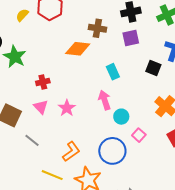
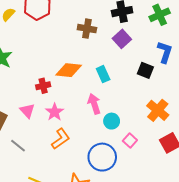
purple square: (131, 38) -> (122, 39), turned -30
orange diamond: (78, 49) -> (69, 70), moved
red cross: (43, 82) -> (43, 86), moved
orange L-shape: (71, 152) -> (61, 139), moved

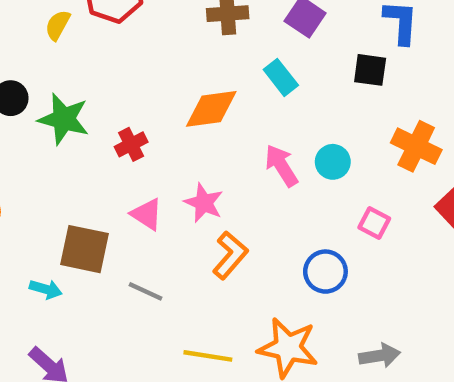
cyan rectangle: (103, 74) -> (281, 77), moved
red cross: (43, 86) -> (131, 144), moved
cyan circle: (112, 121) -> (333, 162), moved
blue circle: (102, 157) -> (325, 272), size x0.7

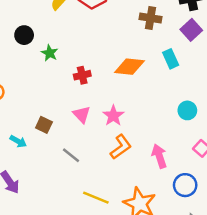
green star: (64, 119) -> (50, 53), size x0.6
pink arrow: (281, 166) -> (159, 156), moved
brown square: (84, 249) -> (44, 125), size x0.6
blue circle: (325, 272) -> (185, 185), moved

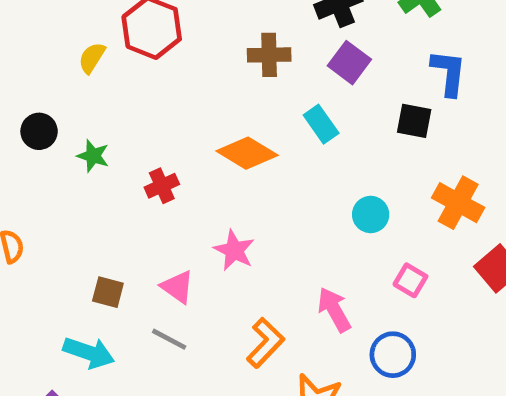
orange diamond: (129, 67) -> (247, 153), turned 36
pink triangle: (82, 114) -> (177, 287), moved
cyan arrow: (18, 141) -> (89, 353), moved, size x1.5
orange L-shape: (121, 147) -> (265, 343), moved

